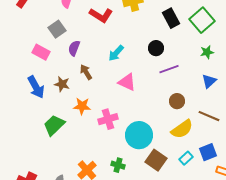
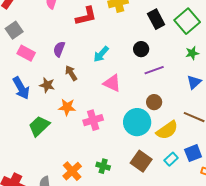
red L-shape: (101, 15) -> (86, 16), turned -45
gray square: (57, 29) -> (14, 30), moved
brown circle: (177, 101) -> (154, 102), moved
cyan circle: (139, 135) -> (137, 122), moved

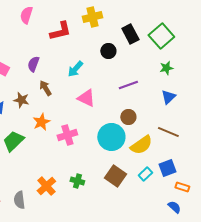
black circle: (141, 49) -> (108, 51), moved
orange star: (67, 107) -> (41, 122), turned -30

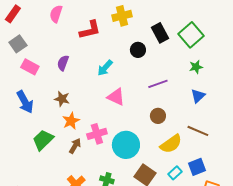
brown arrow: (45, 88) -> (75, 146), moved, turned 63
brown star: (21, 100) -> (62, 99), moved
cyan circle: (111, 137) -> (126, 145), moved

